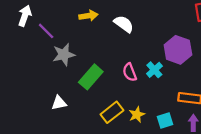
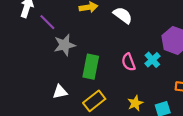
green rectangle: (91, 77) -> (91, 67), turned -30
yellow rectangle: (112, 112) -> (94, 101), moved

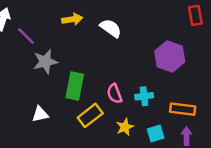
cyan cross: (152, 60) -> (144, 96), moved, turned 35
pink semicircle: (128, 62) -> (115, 94), moved
yellow rectangle: (94, 101) -> (90, 115), moved

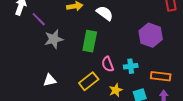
green rectangle: (75, 86) -> (90, 41), moved

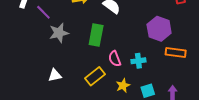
orange rectangle: (161, 76) -> (176, 53), moved

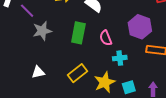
pink semicircle: (115, 59) -> (106, 38), moved
yellow star: (123, 86) -> (105, 82), size x1.5

